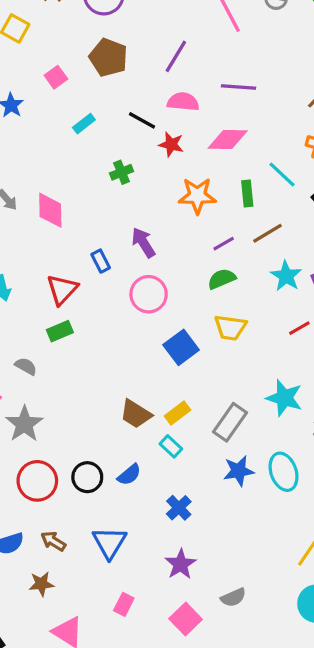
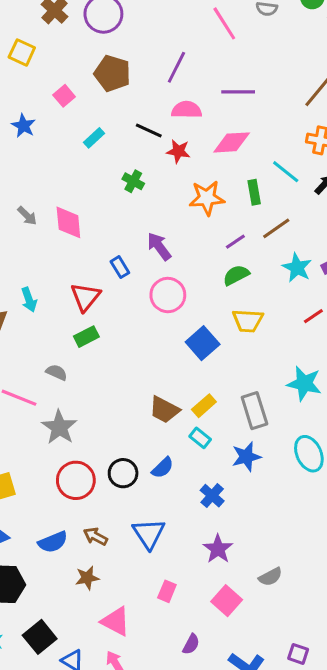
green cross: (121, 172) -> (133, 181), turned -35
gray rectangle: (230, 422) -> (254, 411), turned -48
blue star: (239, 471) -> (246, 457), moved

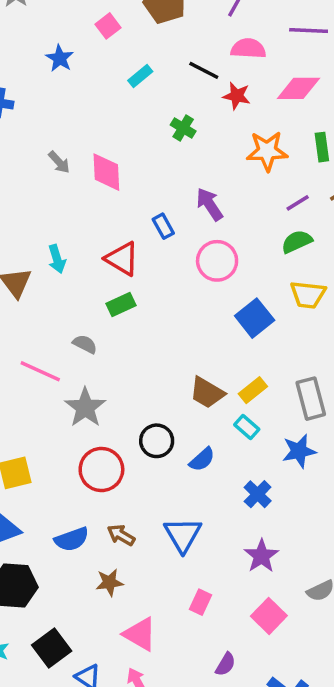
red triangle: (85, 297) -> (122, 259), turned -40
black circle: (123, 473) -> (157, 441), moved

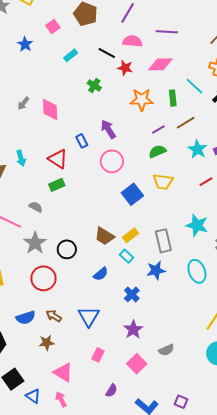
gray arrow: (59, 162) -> (23, 103), turned 80
black circle: (157, 441) -> (67, 249), moved

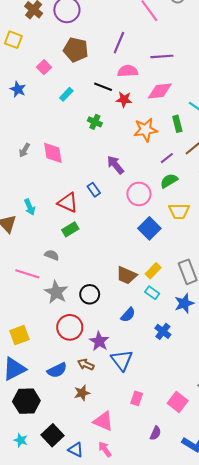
blue rectangle: (82, 141) -> (94, 190), moved
pink circle: (112, 161) -> (139, 194), moved
purple star: (133, 329) -> (99, 341), moved

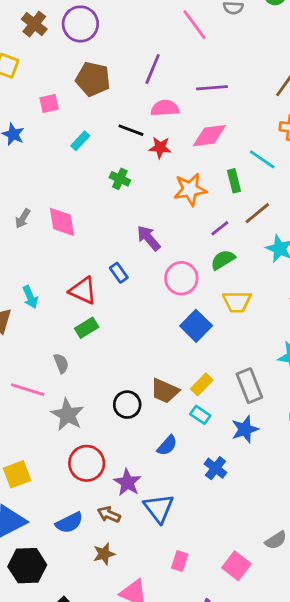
pink square: (44, 67) -> (49, 103), turned 32
gray semicircle: (52, 255) -> (61, 363), turned 48
black circle: (90, 294) -> (127, 405), moved

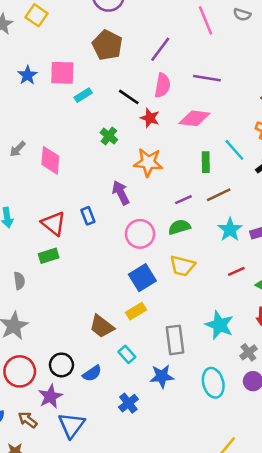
pink square: (49, 103) -> (62, 73), moved, size x1.5
pink semicircle: (165, 108) -> (162, 85), turned 90
orange star: (190, 189) -> (148, 162), moved
yellow rectangle: (202, 384) -> (136, 311), moved
black circle: (127, 405) -> (61, 365), moved

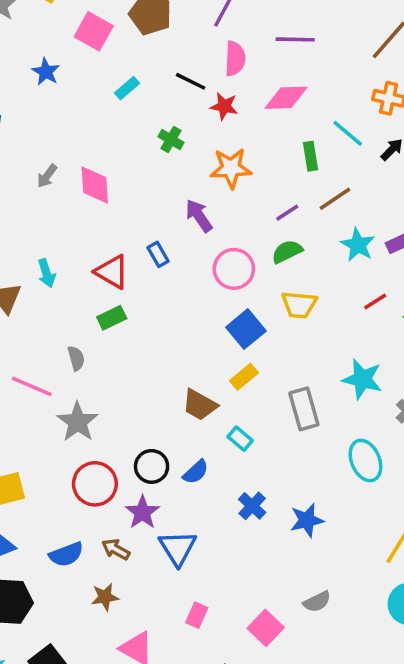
pink square: (62, 73) -> (94, 31), moved, turned 36
blue star: (162, 376) -> (307, 520), moved

